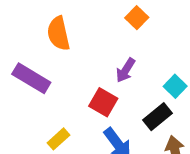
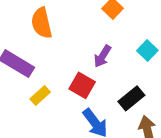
cyan square: (175, 86) -> (147, 51), moved
yellow rectangle: (58, 139) -> (40, 95), moved

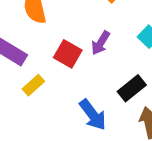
red square: (82, 85) -> (68, 54), moved

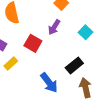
purple arrow: (101, 43) -> (54, 27), moved

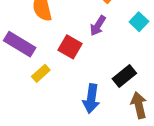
cyan square: (85, 32) -> (139, 22), moved
blue arrow: (49, 83) -> (91, 99), turned 45

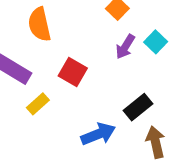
purple arrow: (98, 26) -> (125, 47), moved
blue arrow: (91, 99) -> (98, 134), turned -120

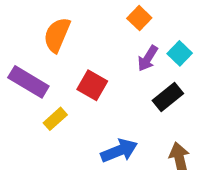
orange semicircle: (39, 24) -> (57, 35), turned 36
black rectangle: (138, 107) -> (168, 97), moved

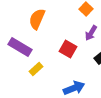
red square: (92, 85) -> (68, 49), moved

